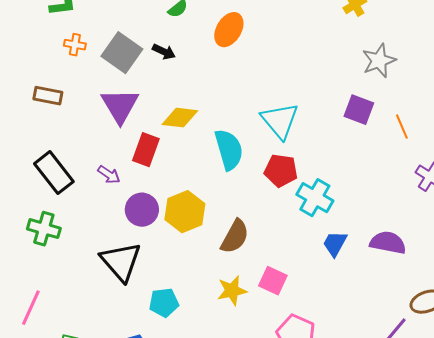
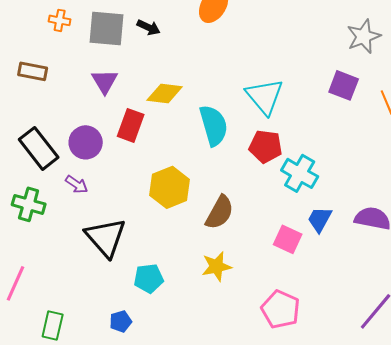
gray square: (122, 53) -> (107, 28), turned -30
purple triangle: (120, 106) -> (105, 81), size x0.7
purple arrow: (109, 175) -> (77, 184), moved
purple circle: (142, 210) -> (86, 142), moved
pink square: (273, 281) -> (288, 239), moved

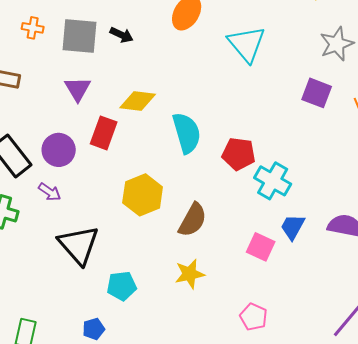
cyan triangle: (265, 96) -> (247, 44), moved
pink pentagon: (281, 309) -> (254, 317), size x0.7

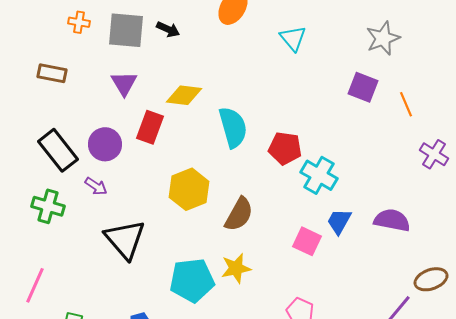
cyan triangle: (247, 44) -> (293, 38), size x0.7
cyan pentagon: (122, 286) -> (192, 280), moved, size x1.5

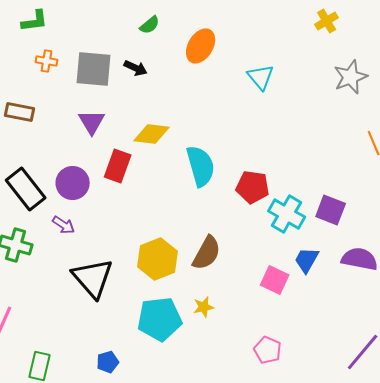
purple square: (363, 87) -> (331, 210), moved
yellow hexagon: (189, 189) -> (158, 259), moved
yellow star: (236, 268) -> (204, 307), size x0.7

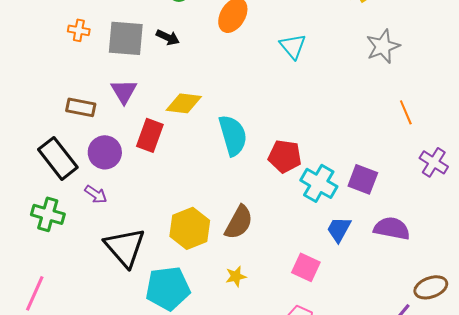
brown rectangle: (20, 112) -> (81, 107), moved
pink square: (275, 280) -> (306, 267), moved
cyan pentagon: (160, 319) -> (168, 288), moved

